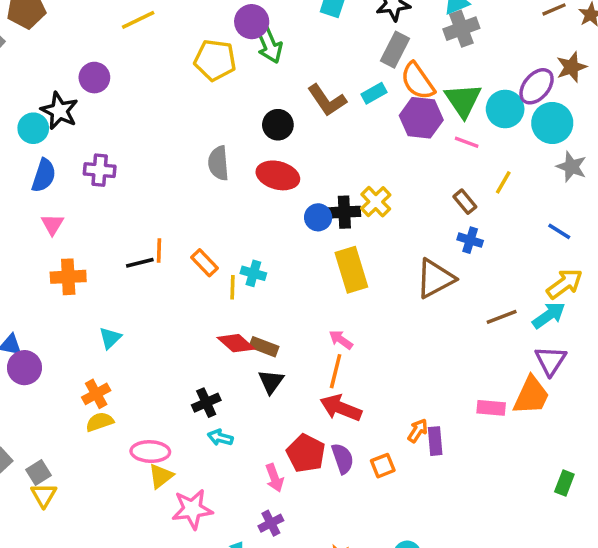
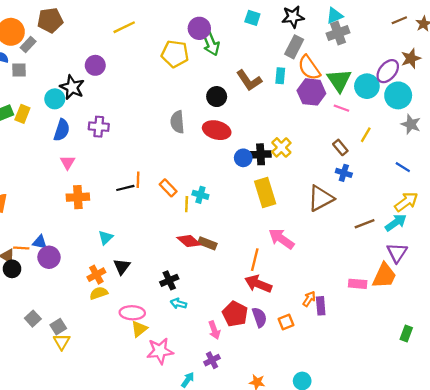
cyan rectangle: (374, 93) -> (280, 76), turned -56
pink arrow: (341, 340) -> (281, 239), moved, size x1.6
black triangle: (271, 382) -> (122, 267), moved

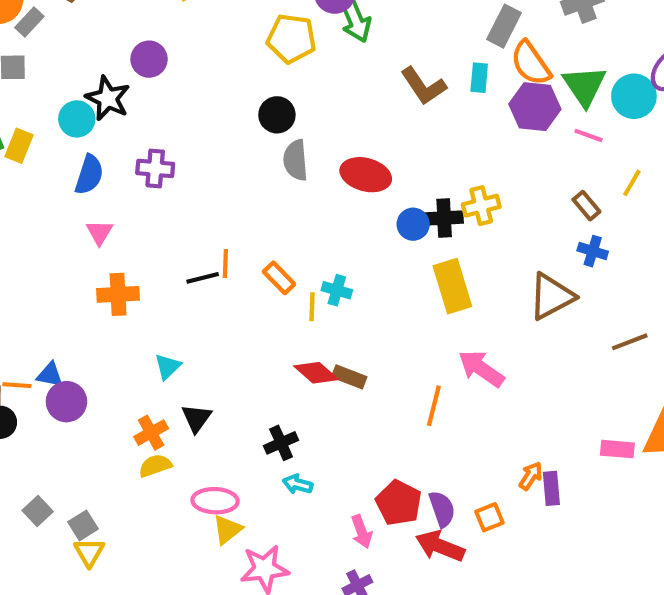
black circle: (217, 97) -> (277, 115), moved
yellow cross: (281, 147) -> (481, 206), turned 30
red arrow: (258, 284) -> (440, 546), moved

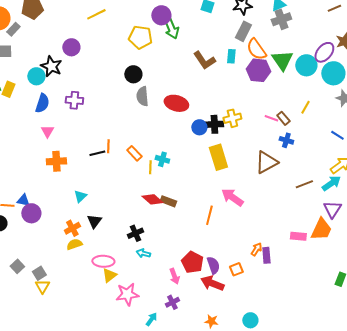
pink line: (589, 135) -> (271, 118), moved

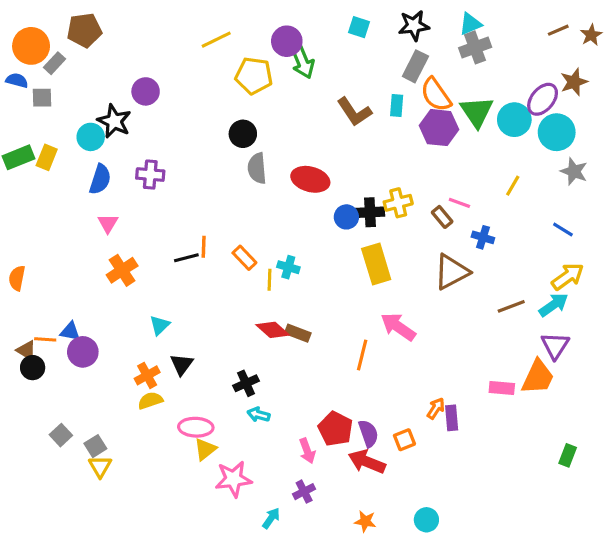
yellow line: (96, 14) -> (216, 40), moved
brown rectangle: (283, 118) -> (442, 217), moved
orange cross: (56, 161) -> (122, 270), turned -30

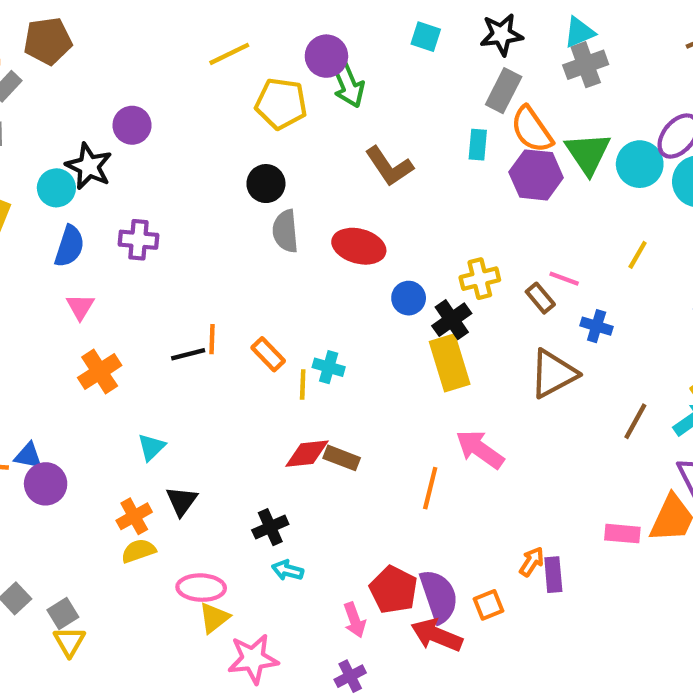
brown L-shape: (354, 112) -> (389, 166), moved
black cross: (370, 212) -> (452, 320), moved, turned -32
brown line: (511, 306) -> (635, 421), turned -40
red diamond: (273, 330) -> (307, 454), turned -48
purple semicircle: (368, 433) -> (439, 596), size x1.4

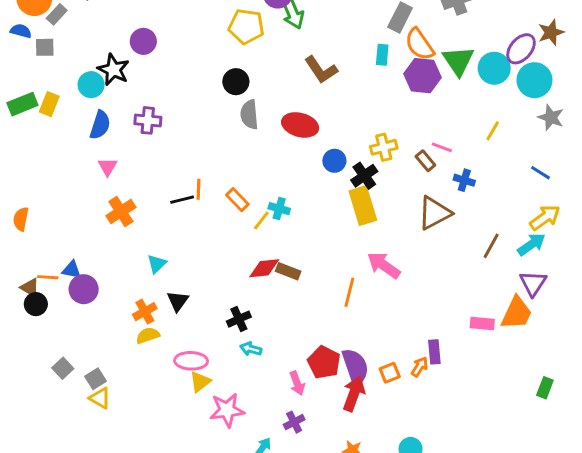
yellow line: (303, 384) -> (261, 220), turned 36
orange arrow: (532, 562) -> (420, 367), moved
red arrow: (437, 635) -> (354, 394), turned 88
yellow triangle: (69, 642) -> (100, 398), turned -30

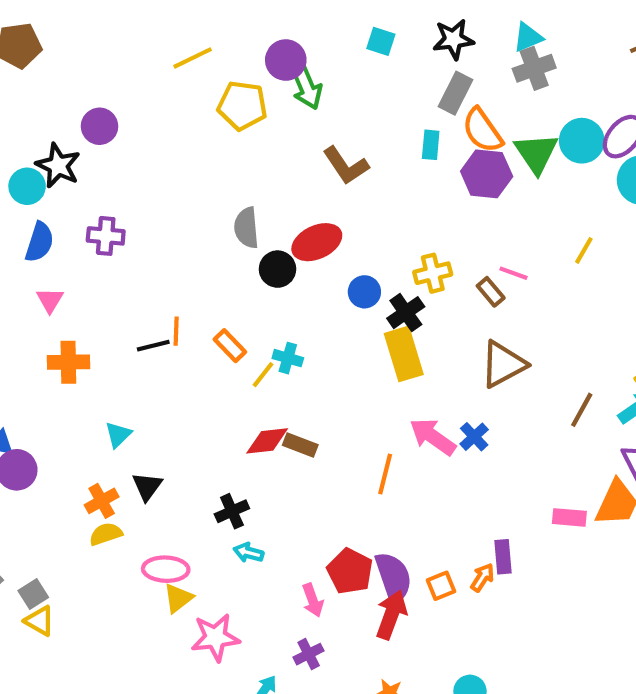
cyan circle: (494, 68) -> (582, 141), moved
black circle: (236, 82) -> (277, 269), moved
red ellipse: (300, 125) -> (317, 242), turned -40
blue cross: (464, 180) -> (474, 437), moved, turned 30
orange cross: (121, 212) -> (68, 362), turned 32

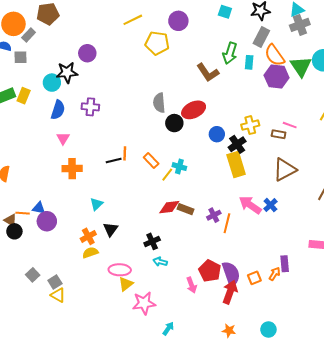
green arrow: (306, 87) -> (230, 53), moved, turned 40
black star: (58, 166) -> (67, 72), turned -30
brown rectangle: (491, 292) -> (279, 134), turned -40
purple cross: (309, 654) -> (214, 215), moved

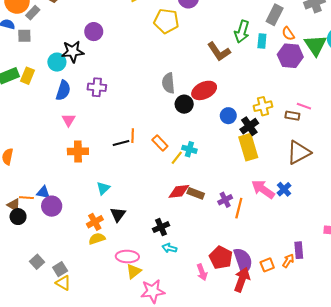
orange semicircle: (275, 55) -> (288, 34), size x0.6

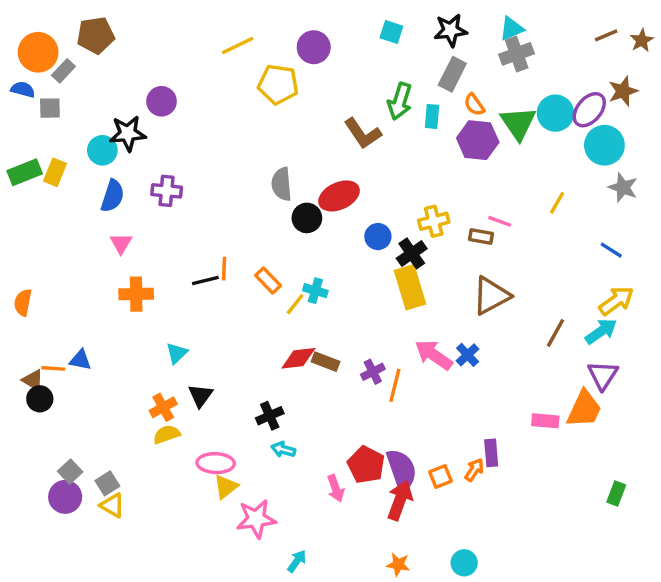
purple circle: (52, 206) -> (65, 497), moved

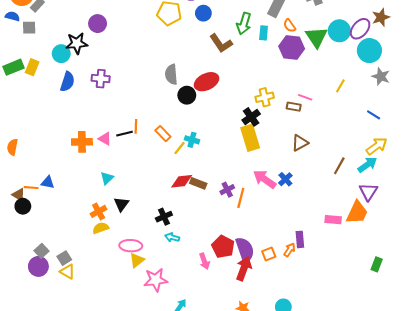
blue circle: (378, 237) -> (203, 13), moved
pink triangle: (121, 243) -> (105, 139), moved, turned -32
brown triangle: (491, 296) -> (300, 143), size x0.7

